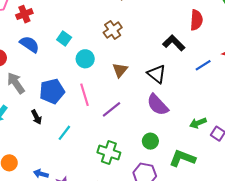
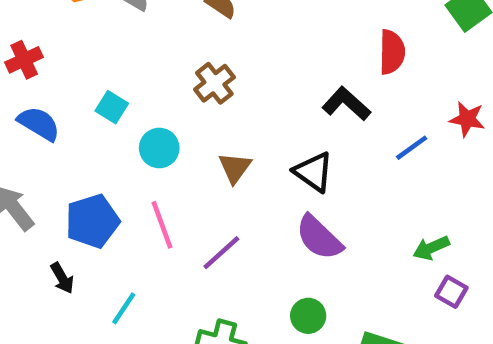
green arrow: (198, 123) -> (431, 248), moved

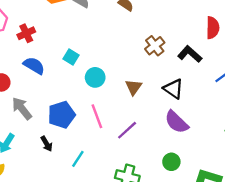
brown cross: (214, 83) -> (155, 46), moved

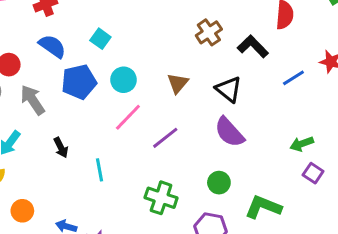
cyan circle: (95, 77) -> (124, 80), moved
blue pentagon: (62, 115) -> (79, 82), moved
pink line: (97, 116) -> (128, 117), turned 60
cyan line: (78, 159) -> (100, 170), turned -48

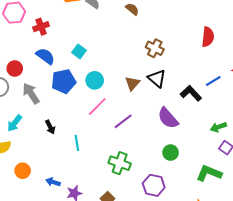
brown cross: (209, 32) -> (155, 48), turned -30
black L-shape: (253, 46) -> (191, 93), moved
black triangle: (229, 89) -> (157, 78), moved
green circle: (219, 183) -> (171, 153), moved
green L-shape: (263, 207) -> (209, 173), moved

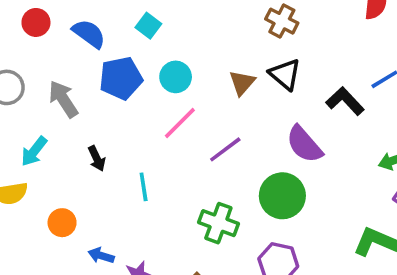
red circle: (15, 69) -> (36, 22), moved
green circle: (171, 153) -> (282, 196), moved, size x1.6
orange circle: (23, 171) -> (62, 223), moved

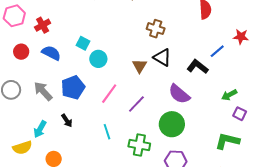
cyan circle: (176, 77) -> (98, 59), moved
blue pentagon: (121, 78) -> (73, 87), moved
cyan arrow: (34, 151) -> (40, 129), moved
cyan line: (144, 187) -> (107, 132), moved

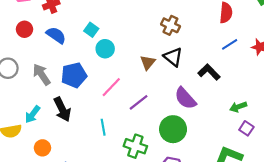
blue line: (217, 51) -> (230, 44), moved
black arrow: (67, 121) -> (62, 109), size x1.6

